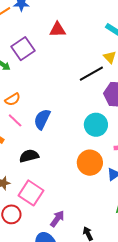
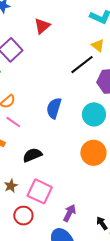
red triangle: (58, 30) -> (42, 26), turned -30
blue semicircle: (42, 119) -> (54, 108), moved

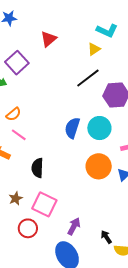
yellow triangle: (98, 46) -> (94, 49), moved, turned 48
blue semicircle: (54, 108) -> (72, 128), moved
black semicircle: (32, 155) -> (37, 168), turned -66

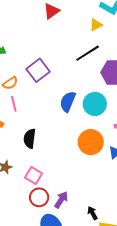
purple square: (17, 63) -> (38, 70), moved
pink line: (19, 135) -> (14, 104), turned 35
pink square: (44, 204) -> (34, 175), size x0.7
red circle: (28, 228) -> (39, 197), moved

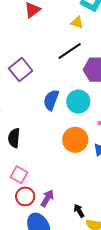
yellow triangle: (96, 25) -> (77, 23), turned 48

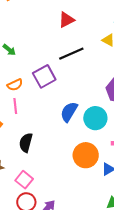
black line: (70, 51) -> (71, 54), moved

